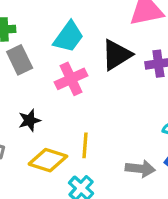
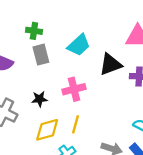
pink cross: (71, 79) -> (74, 89), moved
yellow diamond: (48, 160) -> (47, 130), turned -44

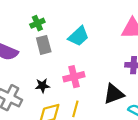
green cross: (34, 31) -> (37, 23), turned -32
black triangle: (110, 64) -> (114, 94), moved

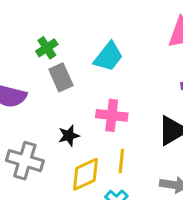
pink cross: (74, 77) -> (112, 115), turned 30

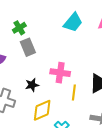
cyan trapezoid: (108, 57) -> (73, 22), moved
yellow line: (121, 161) -> (74, 93), moved

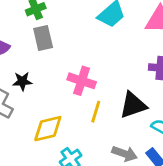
black star: (32, 85) -> (22, 81), moved

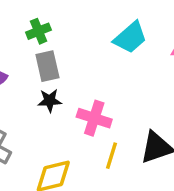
black star: (22, 81) -> (50, 101), moved

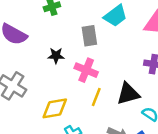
gray rectangle: (47, 66) -> (89, 36), moved

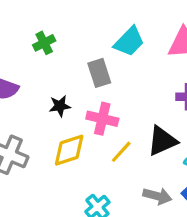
yellow line: (96, 97) -> (121, 152), turned 30
yellow diamond: (55, 108) -> (69, 150), moved

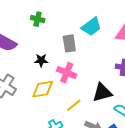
green cross: (44, 43) -> (38, 19), turned 32
yellow line: (121, 152) -> (74, 105), moved

